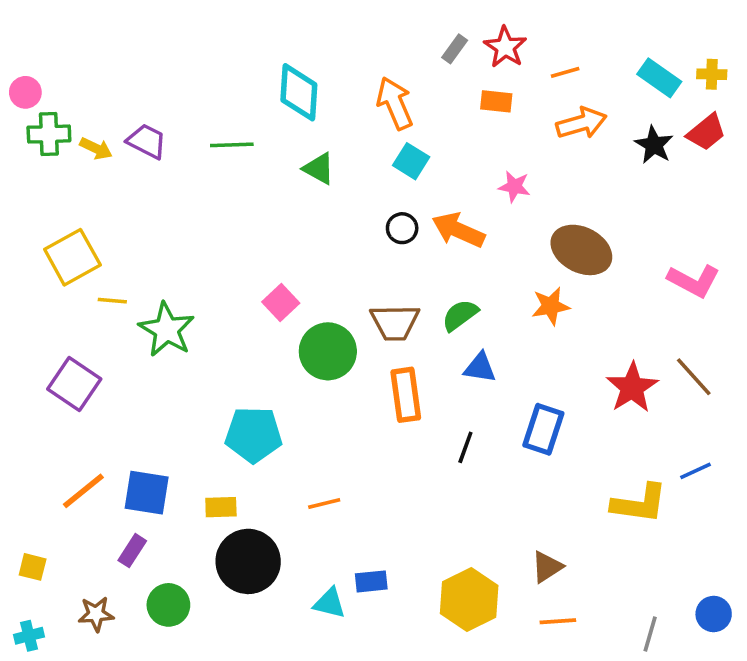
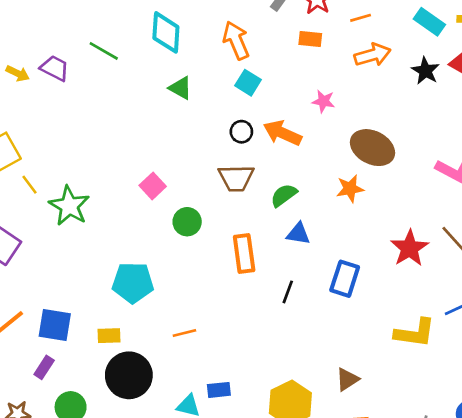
green line: (232, 145) -> (104, 51), moved, turned 32
yellow line: (112, 301) -> (30, 185), turned 48
brown trapezoid: (395, 322) -> (236, 178), moved
green circle: (328, 351) -> (187, 222), size x0.7

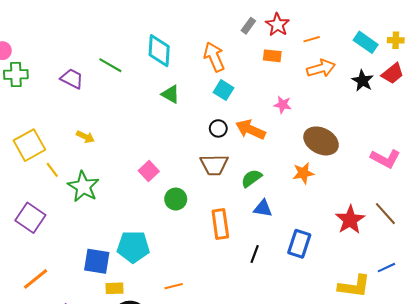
yellow arrow: (18, 73) -> (85, 137), moved
blue square: (55, 325) -> (97, 261), moved

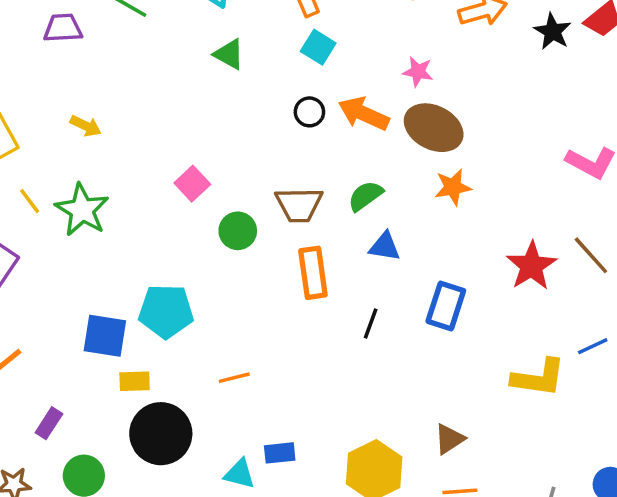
purple trapezoid: (72, 79) -> (63, 28), turned -30
brown ellipse: (321, 141) -> (434, 128), moved
brown trapezoid: (214, 165) -> (299, 205), moved
yellow line: (52, 170) -> (30, 201), moved

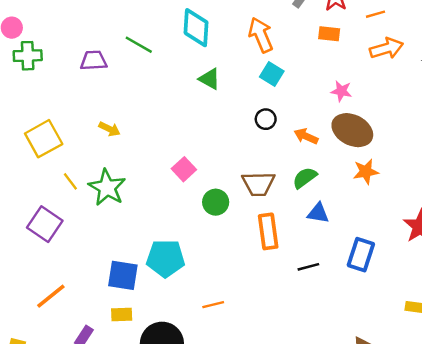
orange arrow: (364, 114) -> (306, 136), moved, size x0.7
black line: (371, 324) -> (308, 267), turned 55
yellow rectangle: (135, 381) -> (122, 314), moved

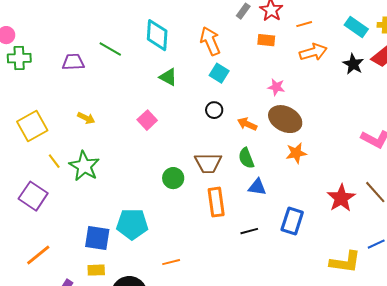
pink square: (184, 169) -> (147, 120), moved
green semicircle: (305, 178) -> (246, 158), turned -75

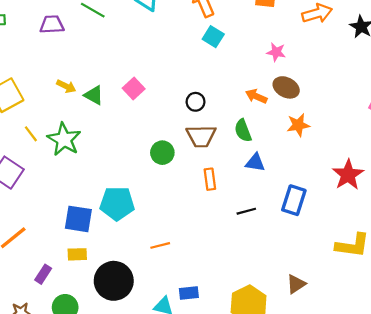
green triangle: (168, 77) -> (94, 95), moved
black circle: (214, 110) -> (196, 102), moved
brown ellipse: (285, 119) -> (286, 87), size x0.7
orange arrow: (247, 124) -> (256, 96), moved
orange rectangle: (216, 202) -> (210, 179), size x0.7

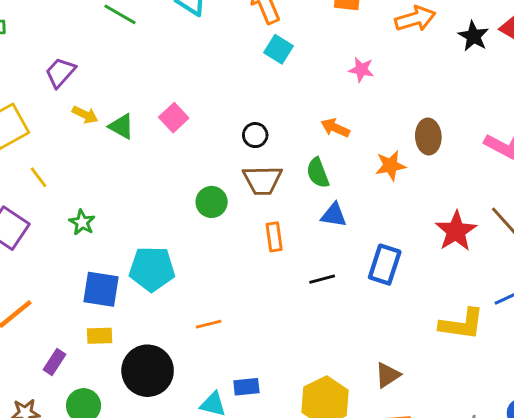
purple trapezoid: (52, 24) -> (60, 72), moved, turned -45
brown ellipse: (286, 87) -> (428, 136), moved, turned 60
green star: (64, 139) -> (82, 222), moved, size x0.6

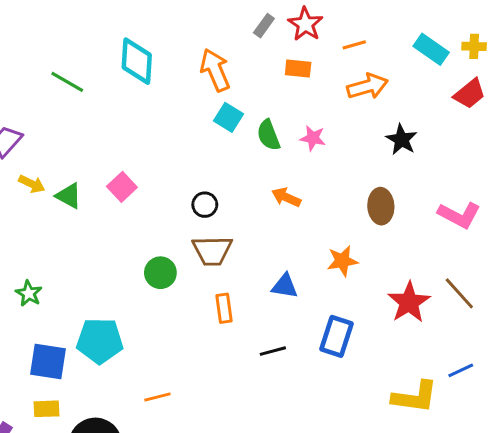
black star: (473, 36) -> (402, 140), moved
orange star: (390, 166) -> (342, 261), moved
green semicircle: (318, 173) -> (268, 135), moved

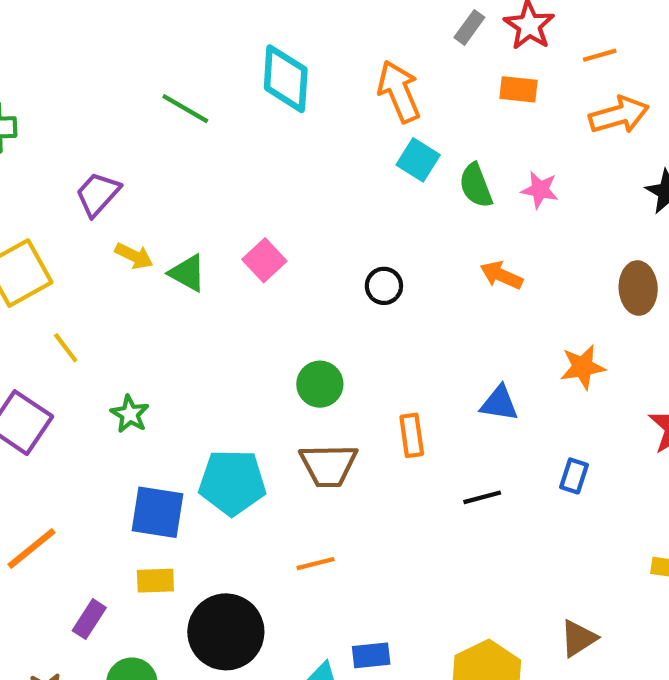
brown trapezoid: (212, 251) -> (328, 465), moved
blue rectangle: (336, 336) -> (574, 476), size x0.6

